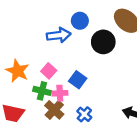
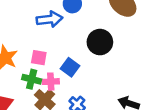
black circle: (103, 42) -> (100, 42), moved
pink square: (49, 71) -> (39, 58), turned -32

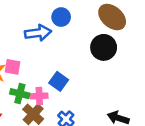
black circle: (100, 42) -> (104, 47), moved
pink square: (39, 58) -> (13, 67), moved

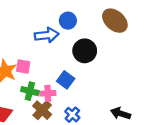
black circle: (104, 47) -> (85, 51), moved

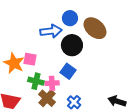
brown ellipse: (115, 21) -> (95, 28), moved
black circle: (85, 51) -> (72, 45), moved

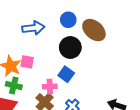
blue arrow: (51, 31) -> (33, 28), moved
green cross: (36, 81) -> (14, 86), moved

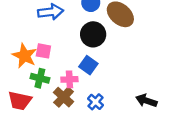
green cross: (14, 86) -> (40, 78), moved

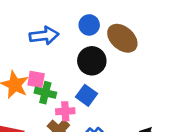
green cross: (40, 78) -> (45, 93), moved

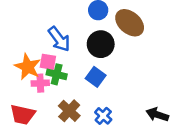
blue arrow: (44, 36) -> (59, 39), moved, turned 60
pink cross: (65, 111) -> (40, 83), moved

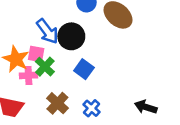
black circle: (101, 44) -> (71, 36), moved
green cross: (57, 74) -> (45, 67), turned 30

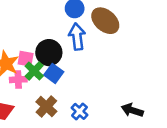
blue arrow: (47, 31) -> (77, 37), moved, turned -150
black circle: (71, 36) -> (49, 53), moved
blue square: (84, 69) -> (54, 73), moved

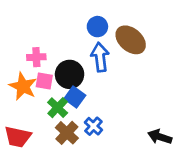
green cross: (34, 71) -> (58, 108), moved
pink cross: (18, 80) -> (36, 57), moved
blue cross: (80, 111) -> (93, 126), moved

